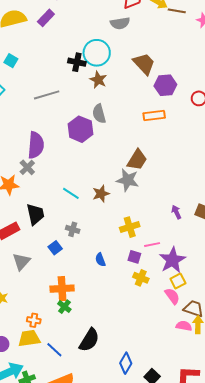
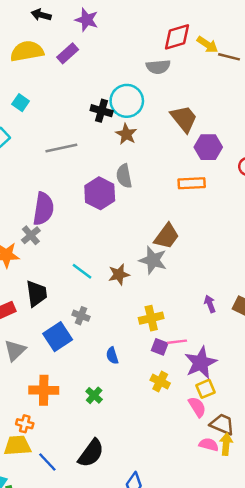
blue square: (55, 248) -> (58, 337), size x1.6
purple square: (134, 257) -> (160, 347), moved
orange cross: (62, 289) -> (44, 390), moved
green cross: (64, 307) -> (94, 395), moved

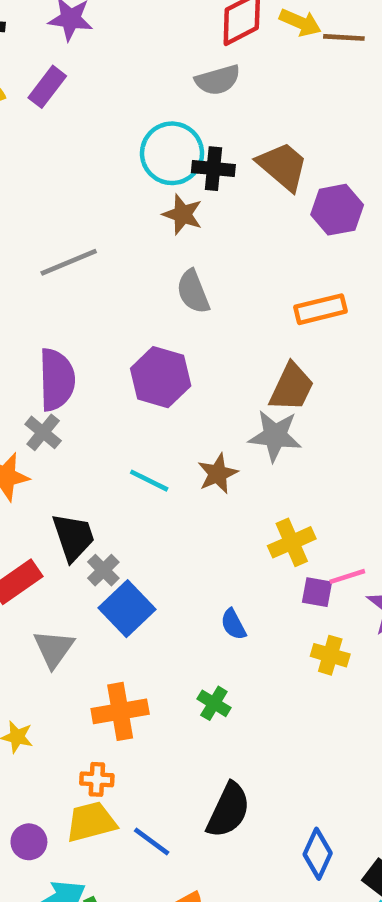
black cross: (102, 111) -> (213, 169), moved
orange rectangle: (192, 183) -> (320, 309), moved
purple hexagon: (100, 193) -> (161, 377), moved
gray cross: (81, 316) -> (103, 570), moved, turned 35

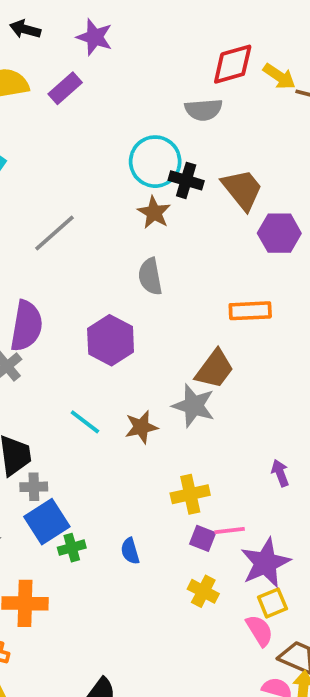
gray line: (69, 262) -> (55, 233), turned -30
gray cross: (103, 570) -> (34, 487), turned 32
green cross: (214, 703) -> (72, 548), moved, turned 32

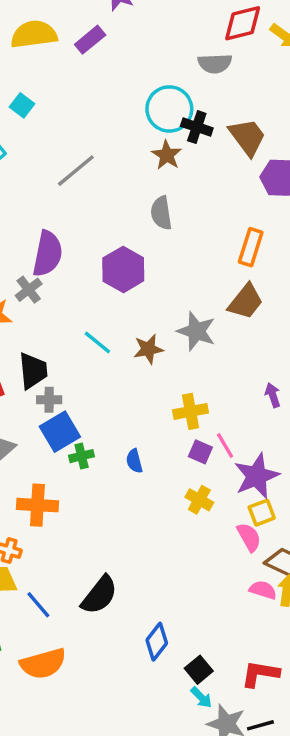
orange rectangle: (250, 311) -> (251, 247), turned -72
brown trapezoid: (215, 369) -> (246, 302), moved
pink line: (230, 531) -> (225, 446), turned 64

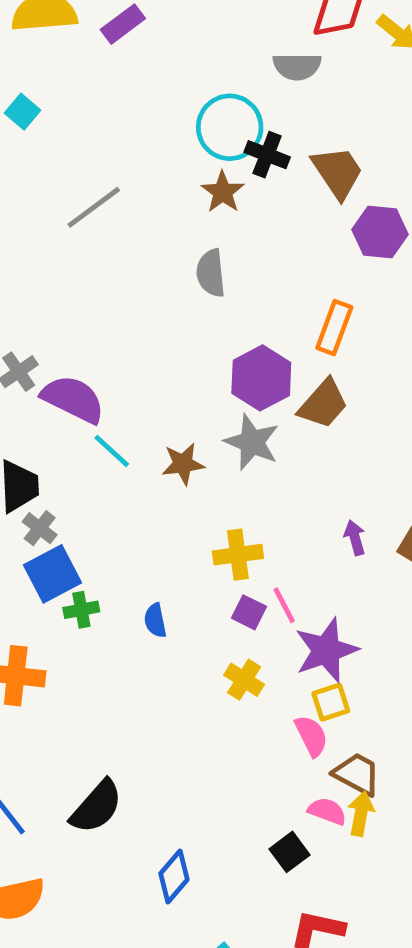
purple semicircle: (47, 254) -> (73, 399), moved, turned -78
purple hexagon: (123, 269) -> (261, 378), moved
gray cross: (49, 400) -> (40, 528), turned 35
black square: (199, 670) -> (290, 852), moved

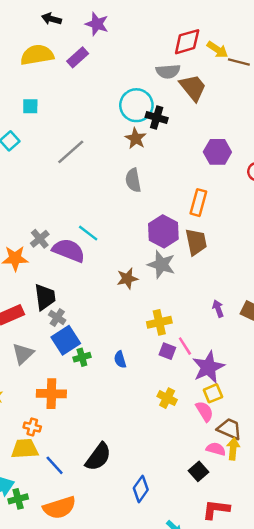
cyan square: (22, 112) -> (30, 106), turned -35
brown trapezoid: (338, 172) -> (193, 88), moved
brown trapezoid: (323, 404) -> (196, 242), turned -48
cyan line: (112, 451) -> (88, 233), moved
yellow cross: (244, 680) -> (167, 398), moved

